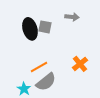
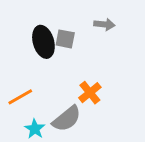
orange cross: (80, 64) -> (90, 93), moved
orange line: (39, 67) -> (20, 97), moved

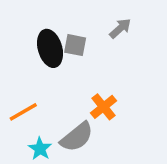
gray arrow: (104, 24) -> (120, 28), turned -48

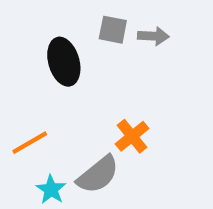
gray arrow: (120, 28) -> (153, 36), turned 45
gray square: (75, 45) -> (113, 30), moved

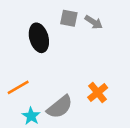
gray arrow: (153, 36) -> (94, 22), turned 30
orange cross: (132, 136) -> (98, 93), moved

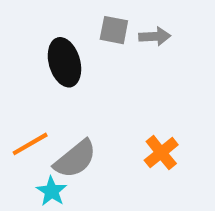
gray arrow: (94, 22) -> (155, 36), turned -36
gray semicircle: (60, 107) -> (75, 159), moved

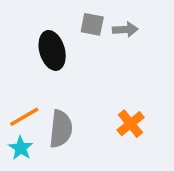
gray semicircle: (75, 159) -> (61, 129), turned -45
cyan star: (52, 191) -> (21, 148), moved

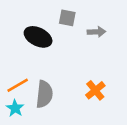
gray arrow: (125, 30) -> (97, 32), moved
black ellipse: (52, 50) -> (38, 37), turned -48

